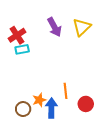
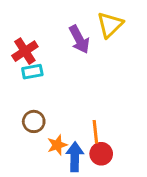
yellow triangle: (82, 27) -> (110, 25), moved
red circle: (86, 104) -> (101, 154), moved
brown circle: (23, 109) -> (34, 121), moved

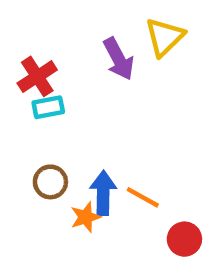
orange line: (95, 132) -> (143, 197), turned -55
red circle: (101, 154) -> (184, 239), moved
blue arrow: (75, 157) -> (103, 193), moved

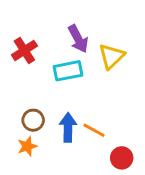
yellow triangle: (165, 37) -> (112, 56), moved
cyan rectangle: (48, 107) -> (68, 71), moved, size x1.4
orange star: (86, 217) -> (27, 146), moved

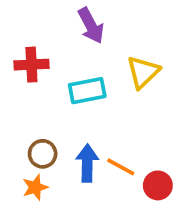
purple arrow: (78, 39) -> (91, 26), moved
red cross: (24, 50) -> (31, 65), turned 30
red circle: (122, 158) -> (158, 185), moved

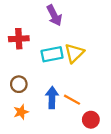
yellow triangle: (143, 72) -> (74, 53), moved
brown circle: (43, 154) -> (19, 84), moved
red circle: (158, 185) -> (91, 120), moved

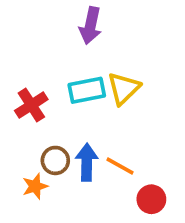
purple arrow: (54, 15) -> (90, 26), turned 40
red cross: (19, 39) -> (31, 105), moved, turned -30
brown circle: (19, 84) -> (55, 160), moved

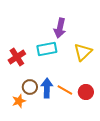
purple arrow: (90, 26) -> (60, 28), moved
yellow triangle: (124, 88) -> (83, 52), moved
red circle: (151, 199) -> (86, 92), moved

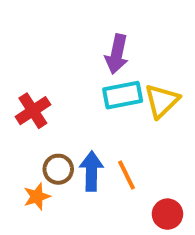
cyan rectangle: (47, 49) -> (123, 95), moved
orange line: (65, 90) -> (127, 175), turned 35
red circle: (86, 92) -> (167, 214), moved

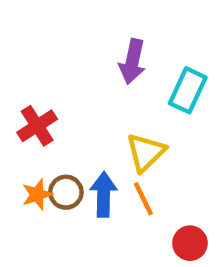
cyan rectangle: (123, 95) -> (188, 90), moved, turned -54
yellow triangle: (162, 101) -> (146, 152), moved
orange star: (37, 196) -> (37, 194), moved

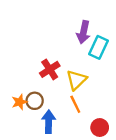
purple arrow: (132, 62) -> (83, 32), moved
red cross: (37, 126) -> (50, 69), moved
blue arrow: (104, 194) -> (49, 122), moved

